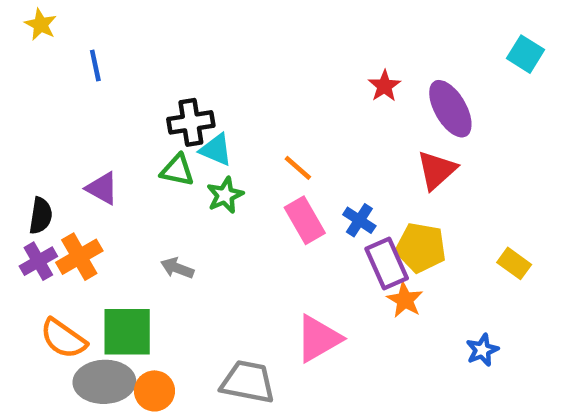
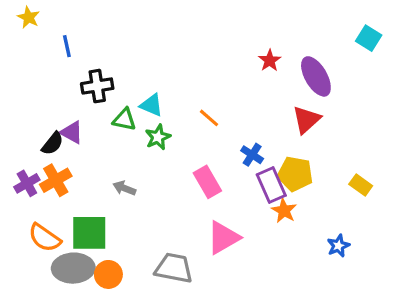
black cross: (191, 122) -> (97, 86), moved
black semicircle: (41, 216) -> (53, 144), moved, turned 30
pink rectangle: (305, 220) -> (207, 182), moved

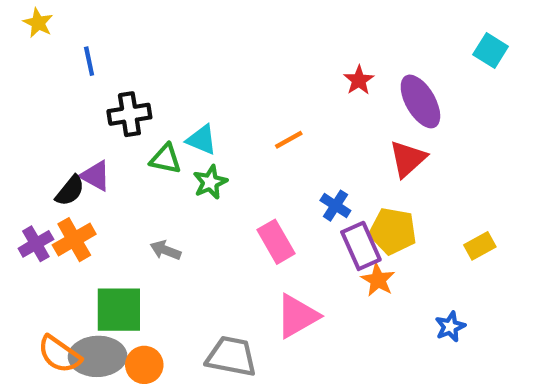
orange line: (209, 118) -> (289, 140), moved, turned -70
yellow rectangle: (361, 185) -> (480, 246), turned -65
orange semicircle: (45, 238) -> (59, 354), moved

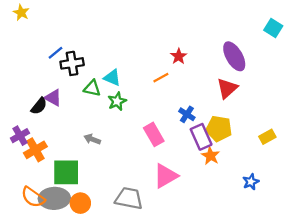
blue line: (89, 61) -> (55, 53), moved, turned 63
red star: (359, 80) -> (179, 56), moved
orange cross: (74, 240) -> (35, 150), moved

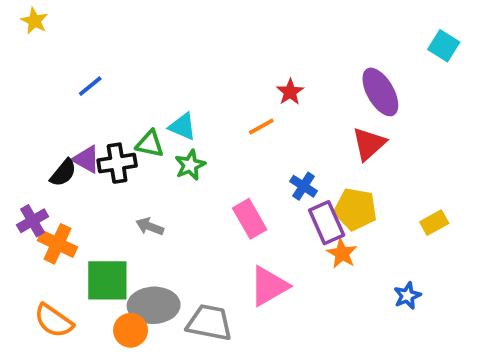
black cross: (72, 63) -> (117, 163), moved
orange cross: (35, 150) -> (57, 244), turned -35
gray ellipse: (54, 198) -> (154, 305), moved

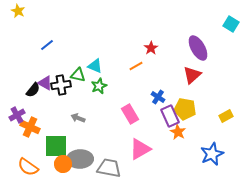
blue star: (407, 296) -> (212, 154), size x1.6
orange circle: (131, 330) -> (63, 164), moved

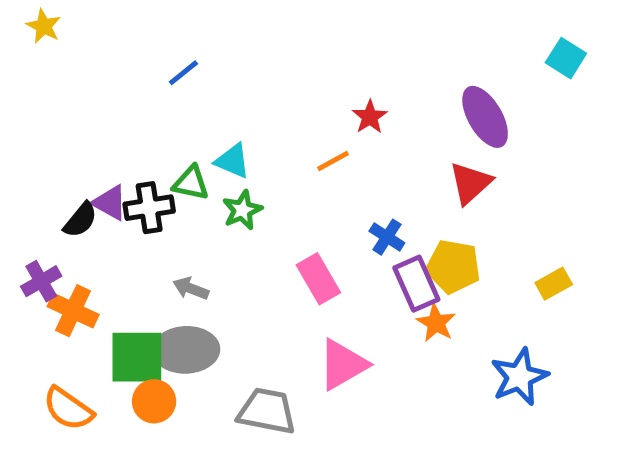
blue line: (47, 45) -> (183, 73), moved
gray ellipse: (80, 159) -> (186, 350), moved

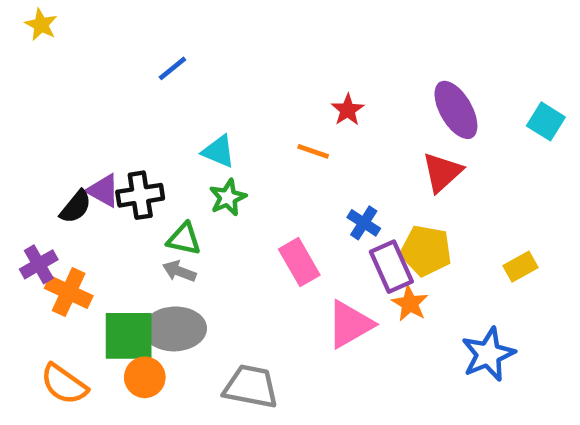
cyan square: (566, 58) -> (546, 121), moved
orange line: (333, 161) -> (313, 151), turned 48
green triangle: (191, 183) -> (184, 239), moved
pink triangle: (343, 365) -> (350, 324), moved

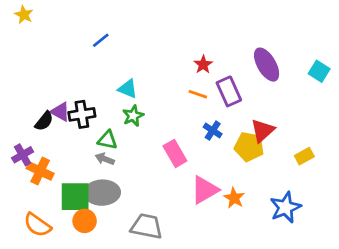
orange line: (313, 151) -> (198, 94), moved
red triangle: (442, 172) -> (263, 131), moved
purple rectangle: (391, 267) -> (229, 91), moved
orange star: (410, 304) -> (234, 198), moved

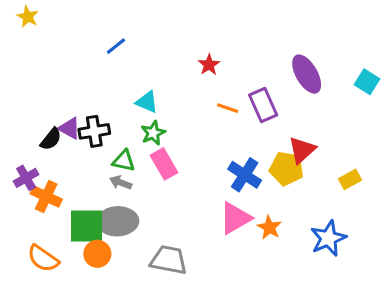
red star: (203, 65) -> (209, 65), moved
blue cross: (213, 131) -> (245, 175), moved, size x1.5
pink rectangle: (175, 153) -> (164, 164), moved

